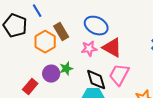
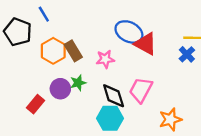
blue ellipse: (96, 26) -> (129, 32), moved
brown rectangle: (61, 32) -> (73, 51), moved
red triangle: (112, 48) -> (145, 44), moved

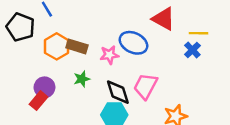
blue ellipse: (129, 32) -> (133, 43), moved
red triangle: (145, 44) -> (164, 19), moved
brown rectangle: (73, 51) -> (77, 46), turned -42
purple circle: (60, 89) -> (44, 87), moved

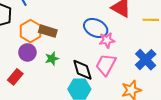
blue cross: (192, 50) -> (146, 60), moved, size x1.5
pink star: (109, 55) -> (107, 40), moved
purple circle: (44, 87) -> (27, 52), moved

